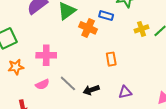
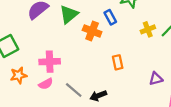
blue rectangle: (106, 16) -> (110, 17), turned 48
pink semicircle: (42, 84) -> (46, 84), moved
purple triangle: (125, 92) -> (156, 79), moved

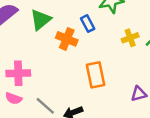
orange rectangle: (118, 62) -> (95, 75), size x1.5
pink semicircle: (46, 84) -> (14, 98), turned 48

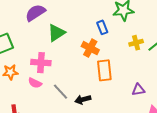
green triangle: (41, 20) -> (56, 33), moved
orange cross: (67, 39) -> (90, 48), moved

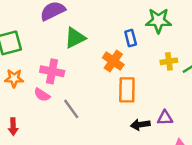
black arrow: (83, 100) -> (140, 125), moved

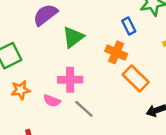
pink cross: (52, 71) -> (70, 80), moved
orange rectangle: (127, 90) -> (136, 78), turned -35

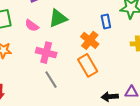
orange rectangle: (136, 78) -> (88, 65), moved
pink semicircle: (52, 101) -> (32, 25), moved

